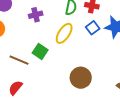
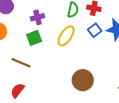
green square: (40, 51) -> (34, 38), moved, turned 35

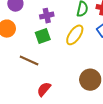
red semicircle: (17, 90) -> (44, 89), moved

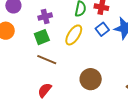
brown line: (29, 61) -> (47, 60), moved

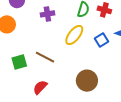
blue square: (102, 29) -> (101, 40), moved
green square: (42, 37) -> (19, 62), moved

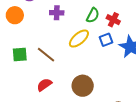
blue square: (101, 40) -> (106, 40), moved
red semicircle: (40, 87) -> (44, 85), moved

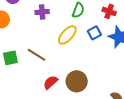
red cross: (113, 20) -> (109, 11), moved
red semicircle: (44, 85) -> (51, 82), moved

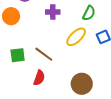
red semicircle: (51, 82) -> (39, 78), moved, turned 147

